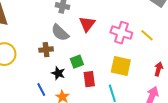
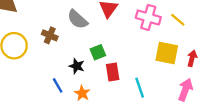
brown cross: (46, 50) -> (50, 35), moved, turned 32
yellow square: (121, 66) -> (167, 53), moved

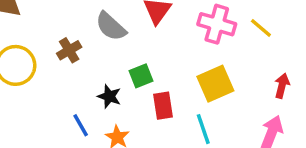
brown cross: (50, 35) -> (69, 50), turned 35
yellow square: (167, 53) -> (215, 84), moved, turned -35

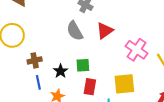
brown cross: (69, 50) -> (35, 60), moved

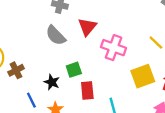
pink cross: (137, 50) -> (114, 48), moved
brown cross: (35, 60) -> (16, 70), moved
yellow square: (124, 84) -> (143, 76), moved

